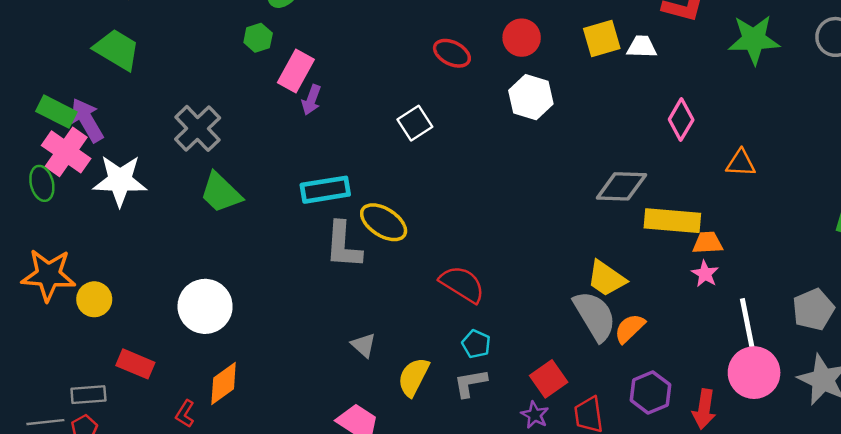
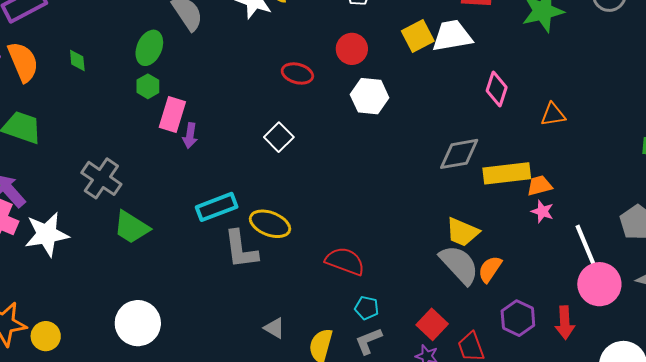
green hexagon: (258, 38) -> (148, 86), moved
white trapezoid: (642, 47) -> (452, 36), size x1.6

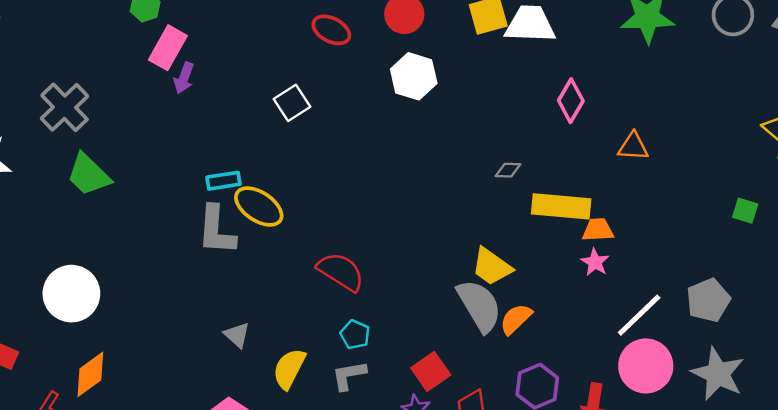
gray diamond: (459, 154) -> (508, 170), size x0.5
cyan rectangle: (217, 207) -> (223, 181), moved, size x0.7
white line: (586, 246) -> (639, 315), turned 57

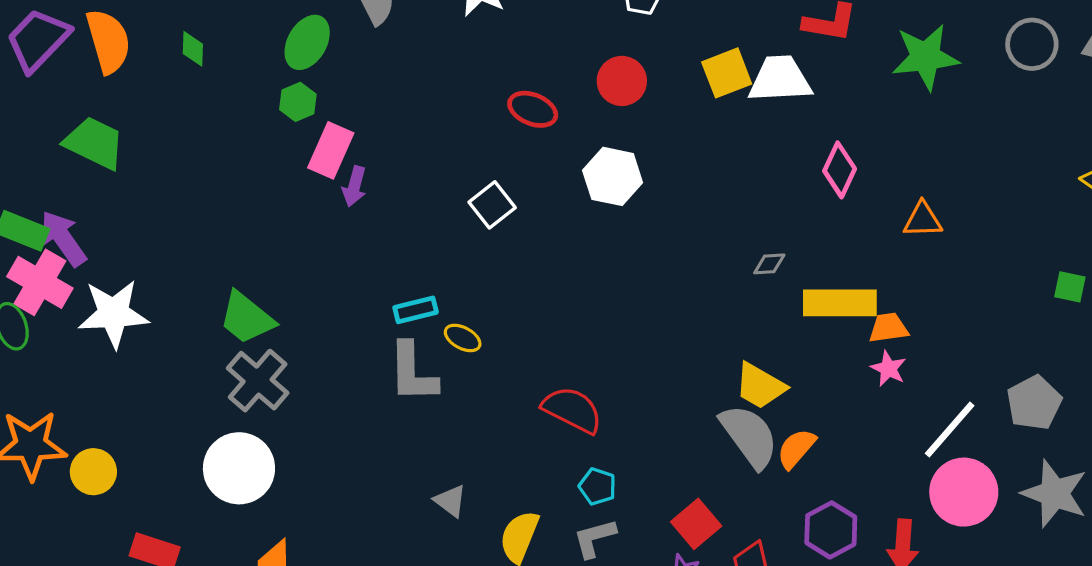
white hexagon: (414, 76) -> (613, 176), moved
gray cross: (65, 107) -> (258, 381), moved
yellow ellipse: (259, 207) -> (463, 338), size x0.6

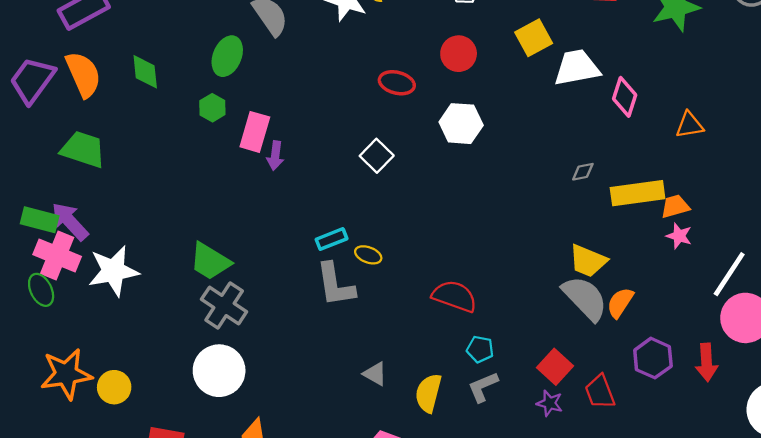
green diamond: (193, 49) -> (145, 72), size x1.4
white trapezoid: (780, 79) -> (577, 68), moved
green hexagon: (298, 102) -> (212, 108), moved

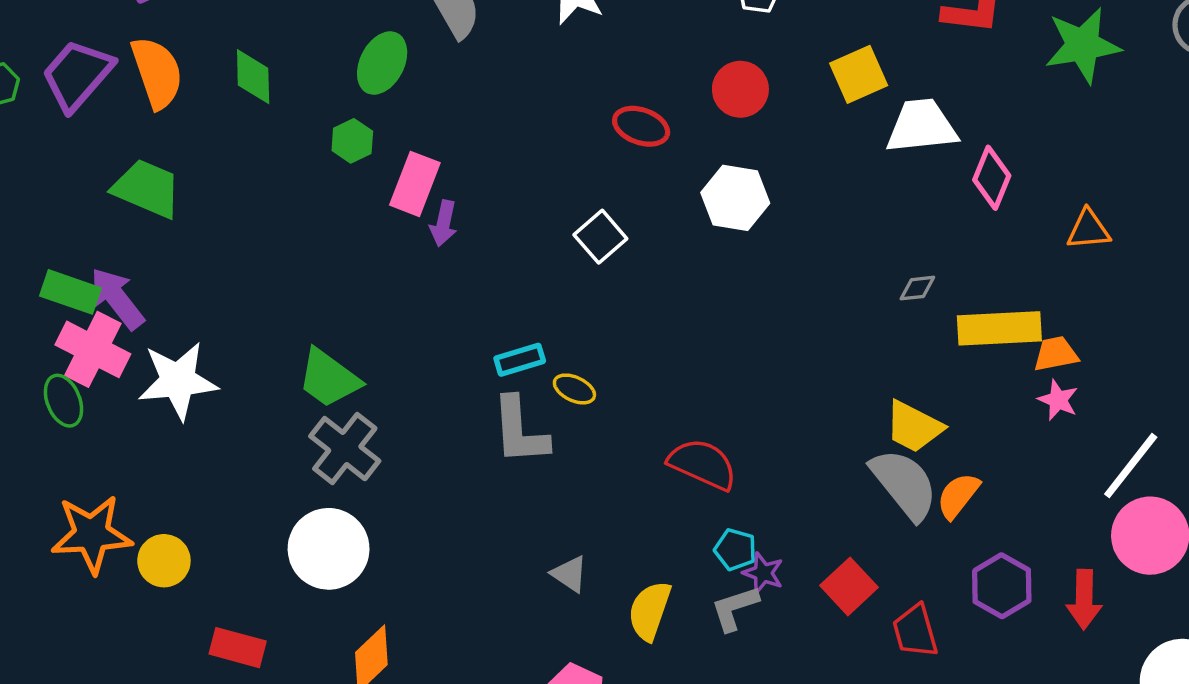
purple star: (550, 403) -> (763, 573), moved

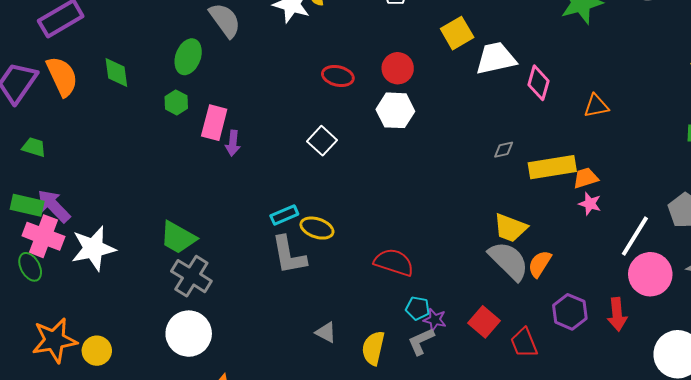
red circle: (740, 89) -> (398, 68), moved
green trapezoid: (147, 189) -> (34, 147), moved, size x0.6
yellow ellipse: (574, 389) -> (317, 228), size x1.4

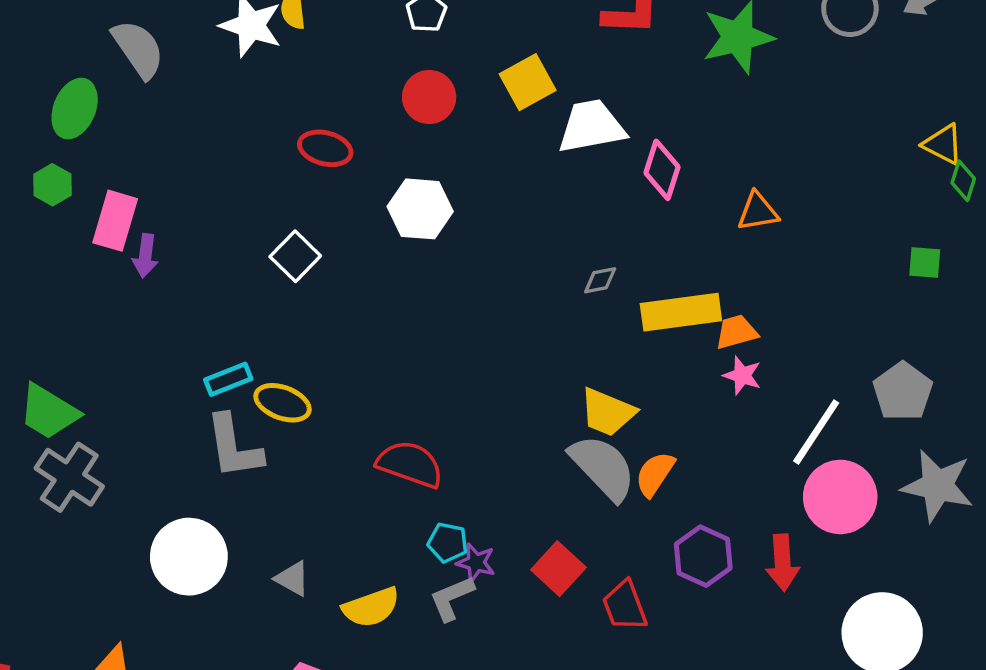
red circle: (398, 68) -> (429, 97), moved
white circle: (189, 334) -> (189, 557), moved
yellow semicircle: (373, 348) -> (371, 607), turned -124

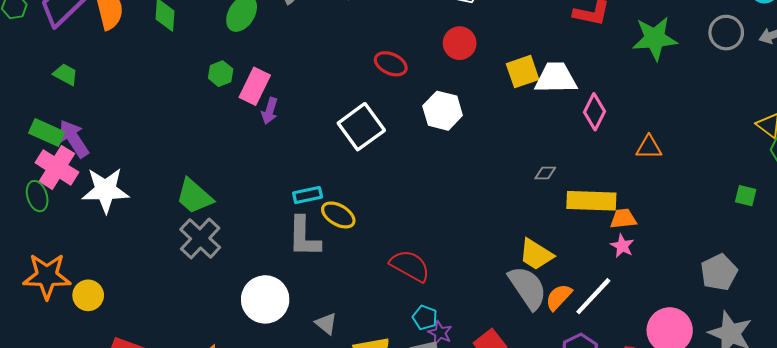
yellow square: (528, 82) -> (523, 72), moved
green hexagon: (52, 185) -> (221, 74), moved
white square: (295, 256) -> (361, 127), size x1.5
white line: (816, 432) -> (593, 296), moved

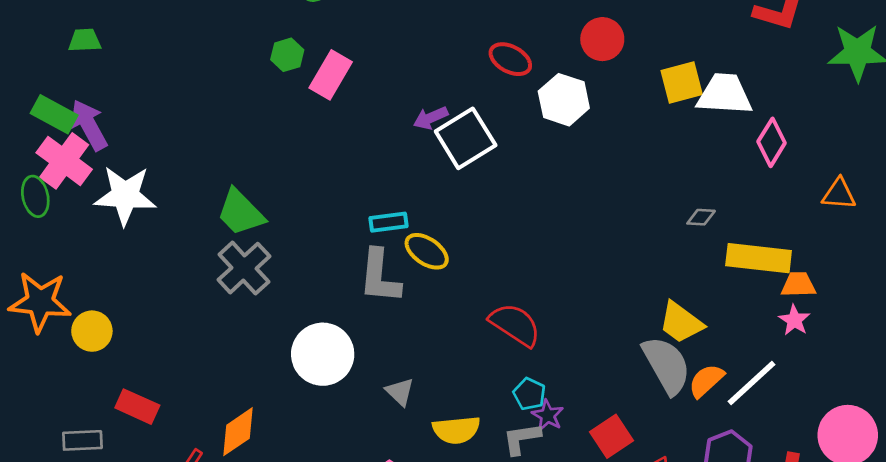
green trapezoid: (65, 74) -> (85, 40), turned -35
purple arrow: (270, 111) -> (431, 118), moved, turned 45
white hexagon: (443, 111) -> (564, 100), moved

